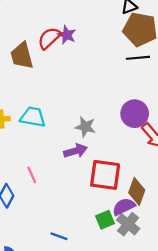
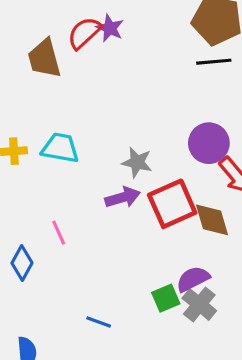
red square: (105, 175) -> (172, 204), moved, turned -32
brown diamond: (137, 191) -> (212, 220), moved, turned -36

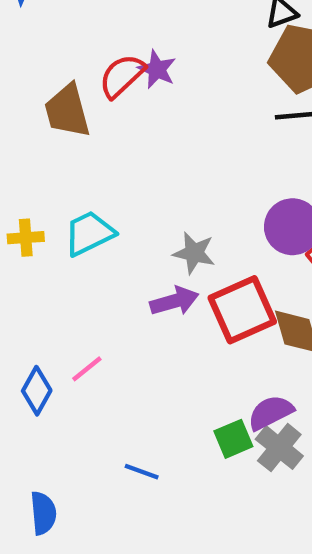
cyan trapezoid: (60, 148) -> (89, 233), turned -36
pink line: (59, 233) -> (87, 369), moved, turned 75

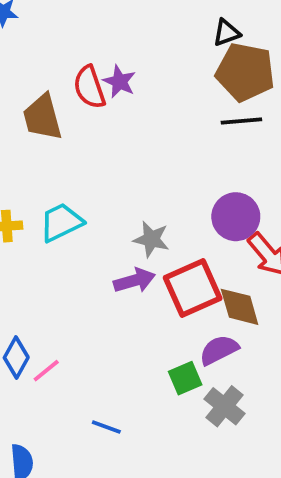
red semicircle: (122, 76) -> (89, 87), turned -66
pink line: (87, 369) -> (46, 371), moved
purple semicircle: (271, 413) -> (219, 350), moved
green square: (233, 439) -> (185, 378), moved

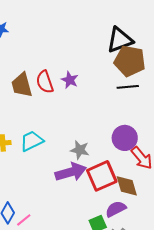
black triangle: (226, 33) -> (120, 40), size x1.8
purple star: (119, 82) -> (70, 80), moved
red semicircle: (89, 87) -> (45, 82), moved
purple arrow: (134, 281) -> (71, 172), size x1.4

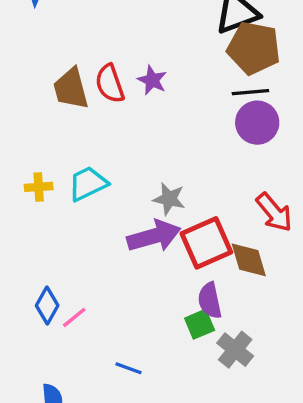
purple circle: (125, 138) -> (257, 123), moved
purple semicircle: (116, 209) -> (210, 300), moved, turned -75

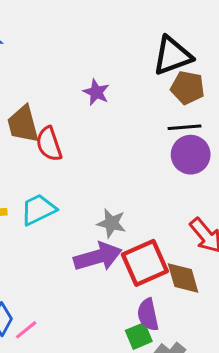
brown pentagon: (254, 48) -> (188, 88), size x0.7
purple star: (152, 80) -> (96, 92), moved
red semicircle: (110, 84) -> (49, 144), moved

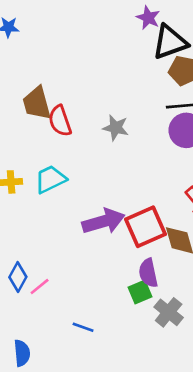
purple star: (96, 92) -> (148, 18), moved
gray star: (111, 223) -> (116, 128), moved

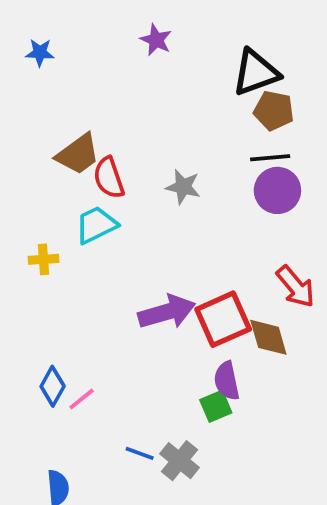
purple star: (148, 18) -> (156, 40), moved
brown trapezoid: (37, 103) -> (78, 154), turned -111
cyan trapezoid: (50, 179) -> (96, 225), moved
gray cross: (169, 312) -> (180, 461), moved

